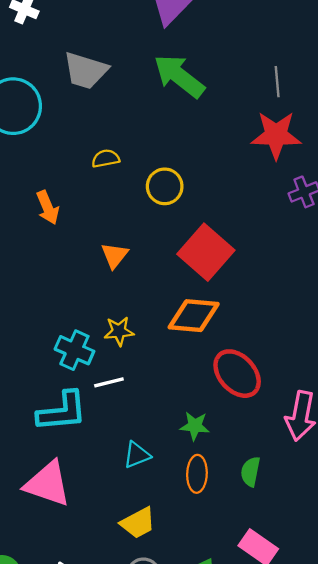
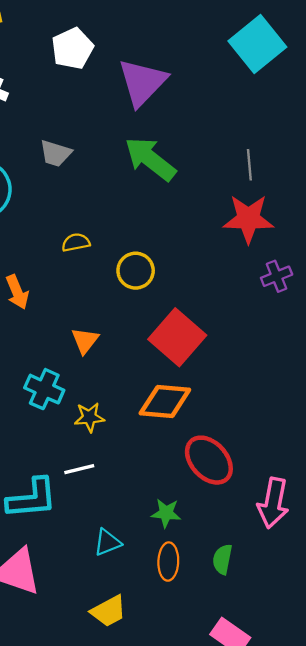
gray trapezoid: (86, 70) -> (56, 153), size x0.7
cyan cross: (74, 350) -> (44, 389), moved

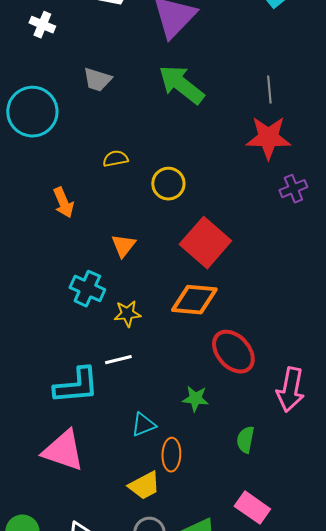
orange ellipse: (168, 562) -> (171, 455), moved

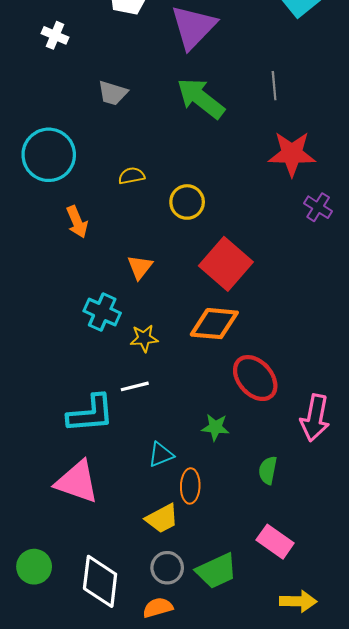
gray line: (269, 90) -> (274, 86), moved
cyan circle: (32, 112) -> (49, 155), moved
purple cross: (293, 189) -> (318, 207), turned -36

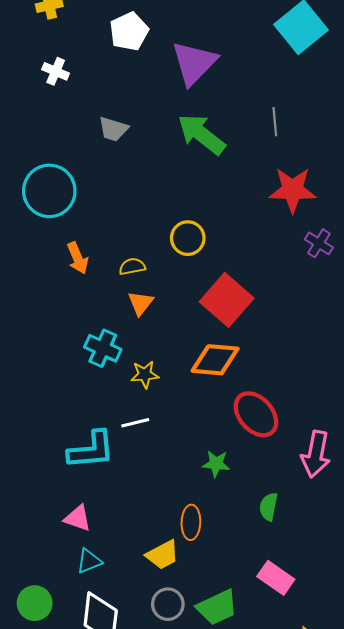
yellow semicircle: (132, 176) -> (132, 266), moved
cyan triangle: (161, 455) -> (89, 561), moved
pink triangle: (77, 482) -> (78, 518), size x0.6

